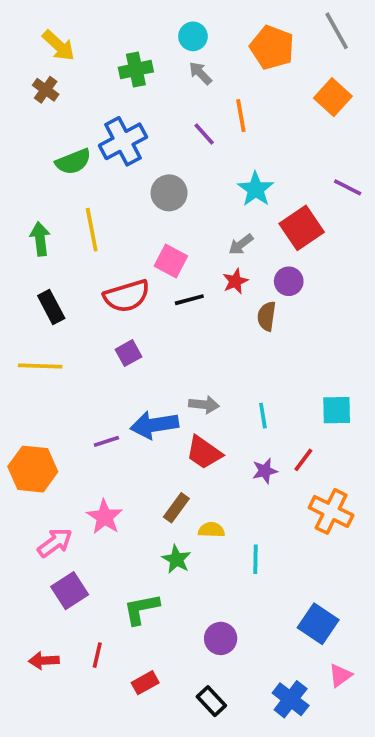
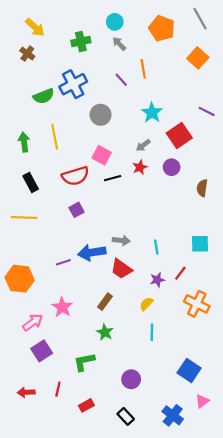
brown semicircle: (267, 316) -> (202, 188), moved
yellow semicircle: (211, 530) -> (146, 304), moved, turned -48

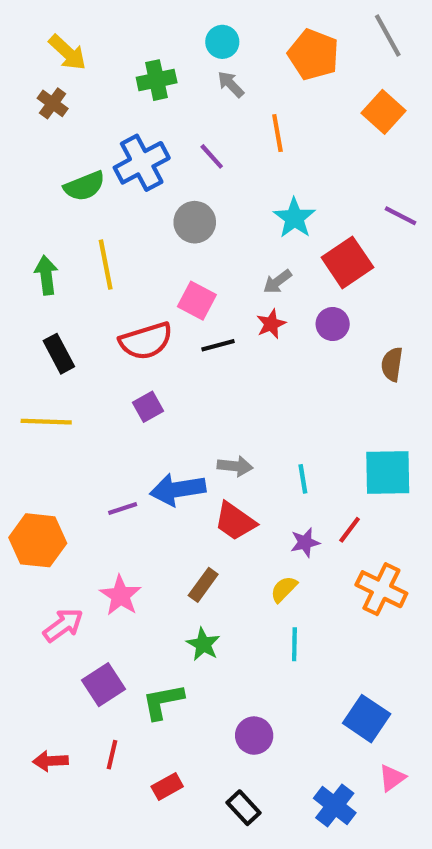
purple line: (121, 80) -> (212, 156), moved
cyan square: (200, 244) -> (388, 472), size x1.4
purple square: (42, 351) -> (104, 685), moved

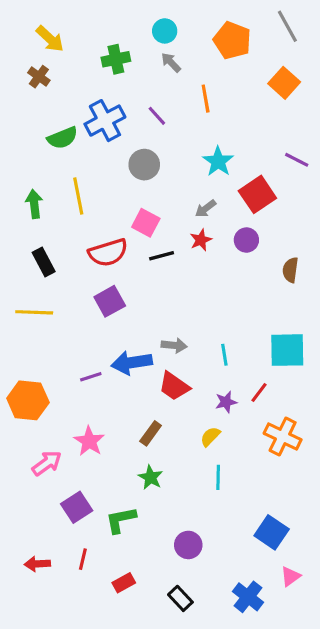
purple square: (148, 407) -> (110, 301), size x1.4

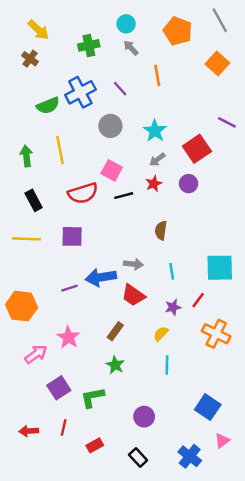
cyan star: (218, 161) -> (155, 131), moved
brown semicircle: (290, 270) -> (161, 230), moved
purple square: (110, 301) -> (72, 236), moved, turned 30

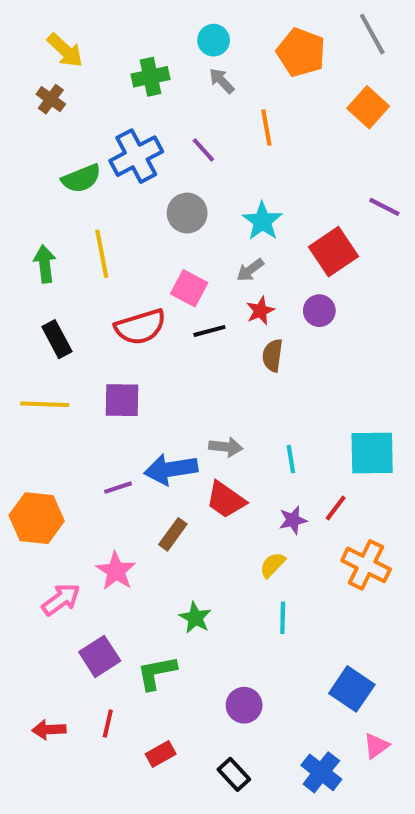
gray arrow: (157, 160) -> (250, 270), moved
brown semicircle: (161, 230) -> (273, 355), moved
brown rectangle: (115, 331) -> (173, 534), moved

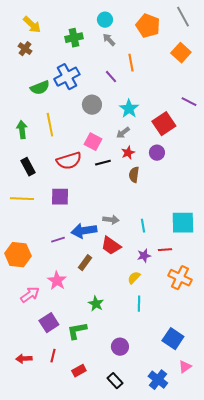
purple line: (203, 150) -> (111, 77), moved
red line: (336, 508) -> (165, 250), turned 48

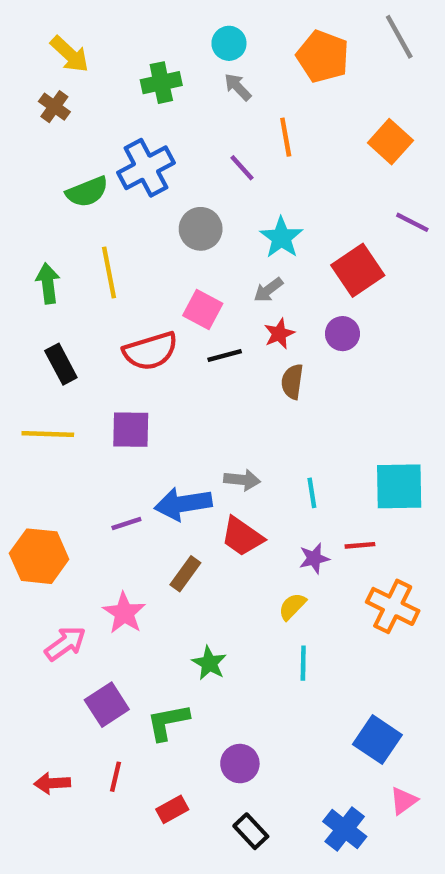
orange square: (181, 53) -> (390, 142), moved
purple circle: (120, 347) -> (240, 764), moved

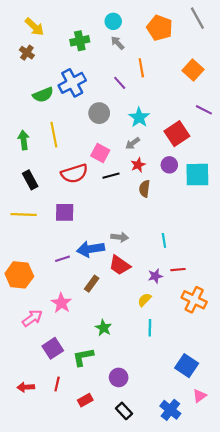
cyan square: (399, 486) -> (197, 175), moved
cyan line: (312, 493) -> (164, 240), moved

